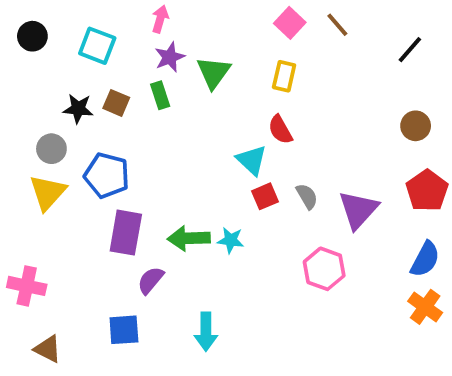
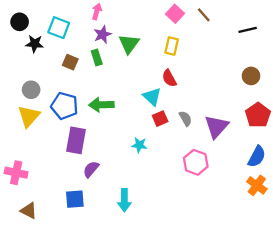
black line: (410, 50) -> (248, 30), turned 36
black star: (78, 109) -> (35, 44), moved
green arrow: (189, 238) -> (101, 105), moved

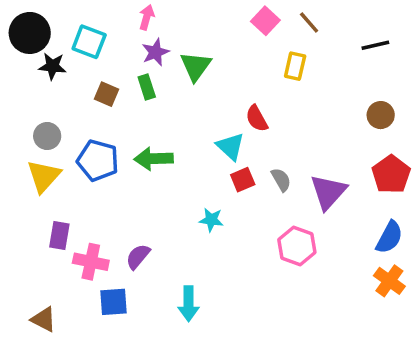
black circle: (20, 22) -> (30, 33), size x1.5
yellow rectangle: (172, 46) -> (295, 66), moved
purple rectangle: (76, 140) -> (59, 236), moved, size x0.7
pink cross: (16, 173) -> (91, 262), moved

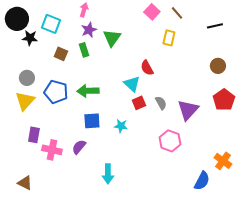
blue semicircle: (389, 237) -> (202, 181), moved
blue square: (113, 302) -> (92, 121), moved

